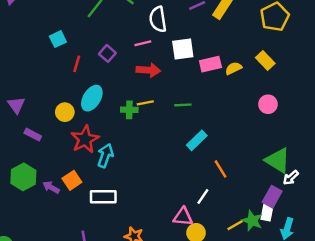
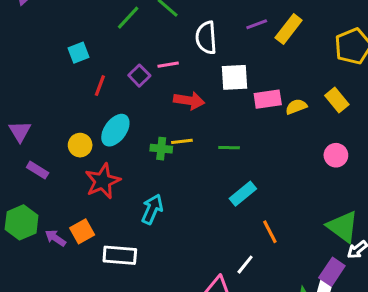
pink line: (143, 43) -> (168, 65), moved
cyan arrow: (105, 156) -> (152, 209), moved

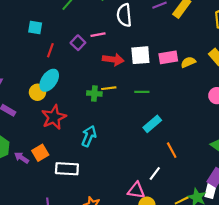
cyan square: (79, 53) -> (35, 28), turned 32
white square: (234, 77) -> (140, 55), moved
cyan ellipse: (115, 130) -> (49, 80), moved

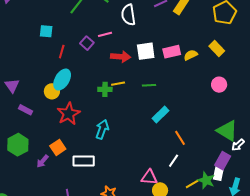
purple arrow: (22, 158) -> (43, 161), moved, turned -80
white line: (155, 174) -> (174, 161), moved

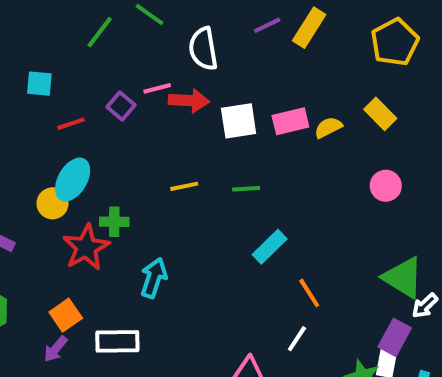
red line: (62, 52) -> (71, 124), turned 56
red arrow: (121, 57) -> (189, 101), moved
green cross: (105, 89) -> (114, 222), moved
purple arrow: (43, 161) -> (55, 349), moved

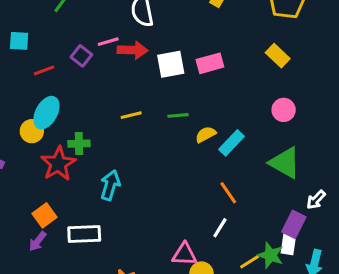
yellow semicircle: (328, 127) -> (206, 134), moved
cyan rectangle: (270, 247) -> (232, 143), moved
green triangle: (403, 278) -> (285, 163), moved

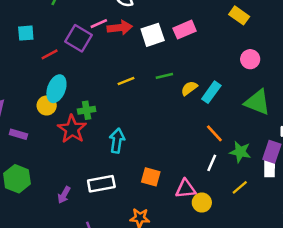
purple square: (81, 56) -> (78, 38), size x1.5
orange square: (44, 215) -> (151, 177), moved, turned -30
green star: (271, 255) -> (240, 152), moved

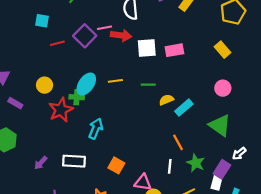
cyan ellipse: (56, 89) -> (86, 84), moved
white line: (212, 163) -> (170, 166), turned -32

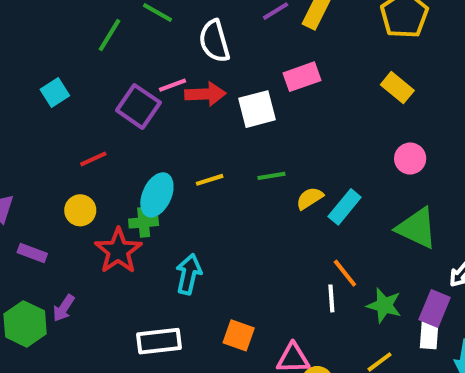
cyan square: (42, 21) -> (55, 92), turned -32
red line: (57, 43) -> (93, 159), moved
pink rectangle: (174, 50) -> (302, 77), moved
purple arrow: (41, 163) -> (64, 308), moved
white line: (170, 166) -> (331, 298), moved

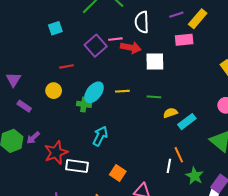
pink rectangle: (302, 77) -> (184, 40), moved
red star: (118, 251) -> (56, 153), moved

